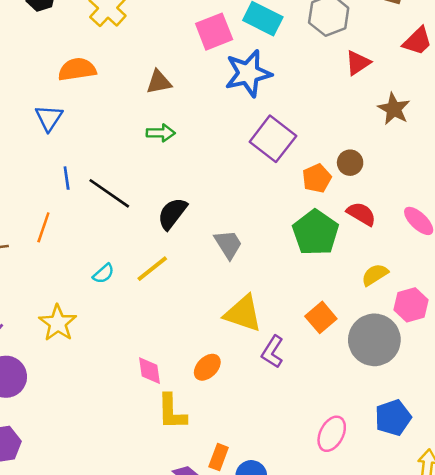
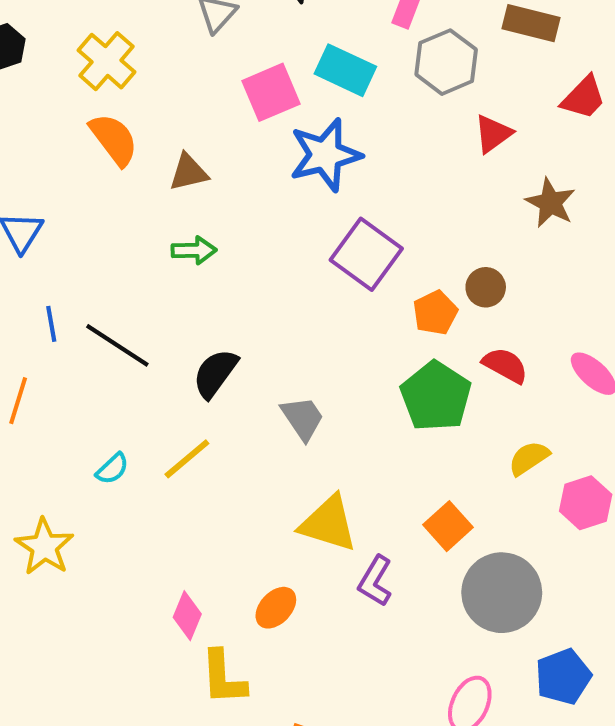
orange semicircle: (77, 69) -> (114, 139), moved, turned 63
gray circle: (374, 340) -> (502, 593), moved
pink diamond: (149, 371) -> (187, 616), turned 32

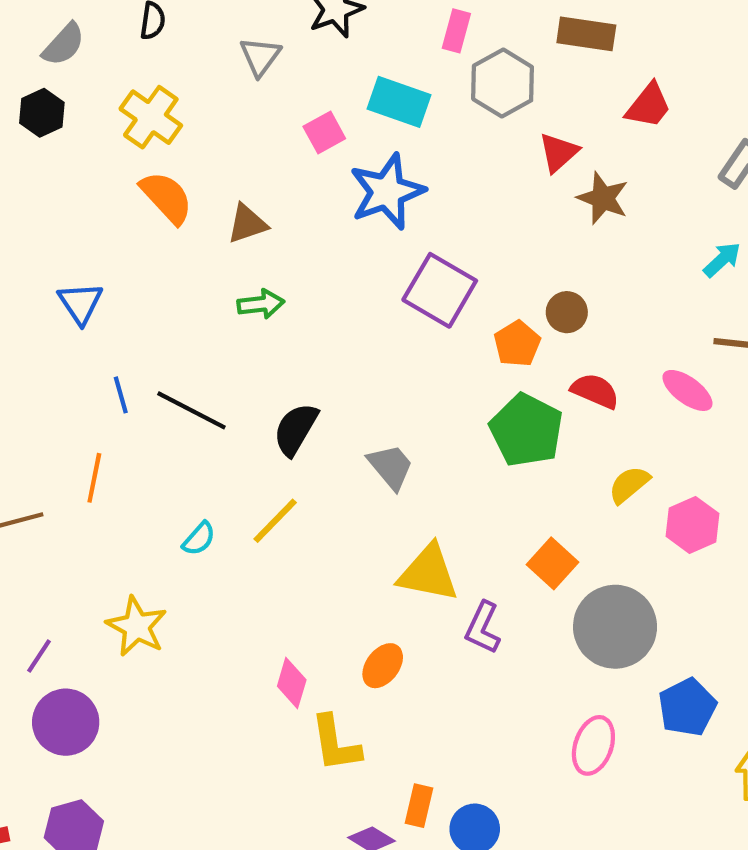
pink square: (271, 92) -> (324, 132), size x0.7
brown star: (550, 203) -> (603, 198), moved

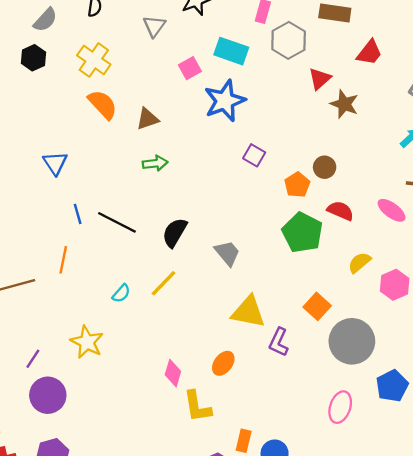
purple square: (440, 290) -> (254, 155), size x0.6

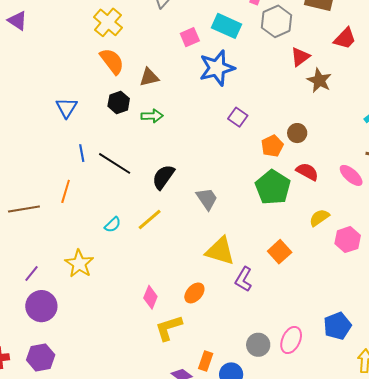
black hexagon: (33, 58) -> (119, 102), moved
gray circle: (352, 341) -> (258, 345), moved, size x0.6
yellow L-shape: (197, 407) -> (169, 328), turned 76

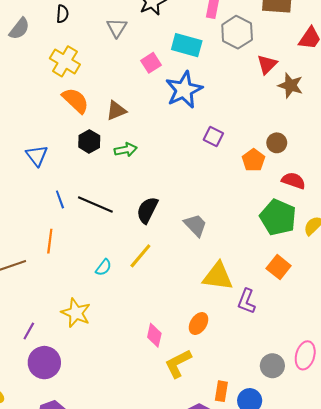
green pentagon: (273, 187) -> (278, 217), moved

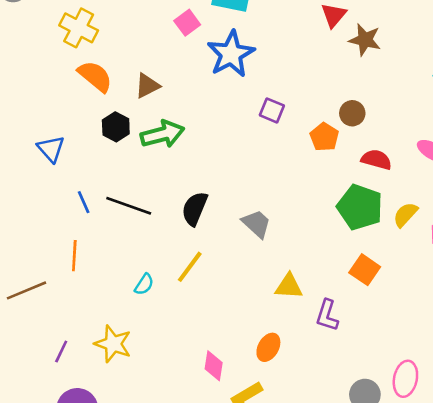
green arrow: (126, 150) -> (162, 134), size x1.5
yellow triangle: (218, 276) -> (289, 286), size x0.7
purple line: (29, 331) -> (61, 351), moved

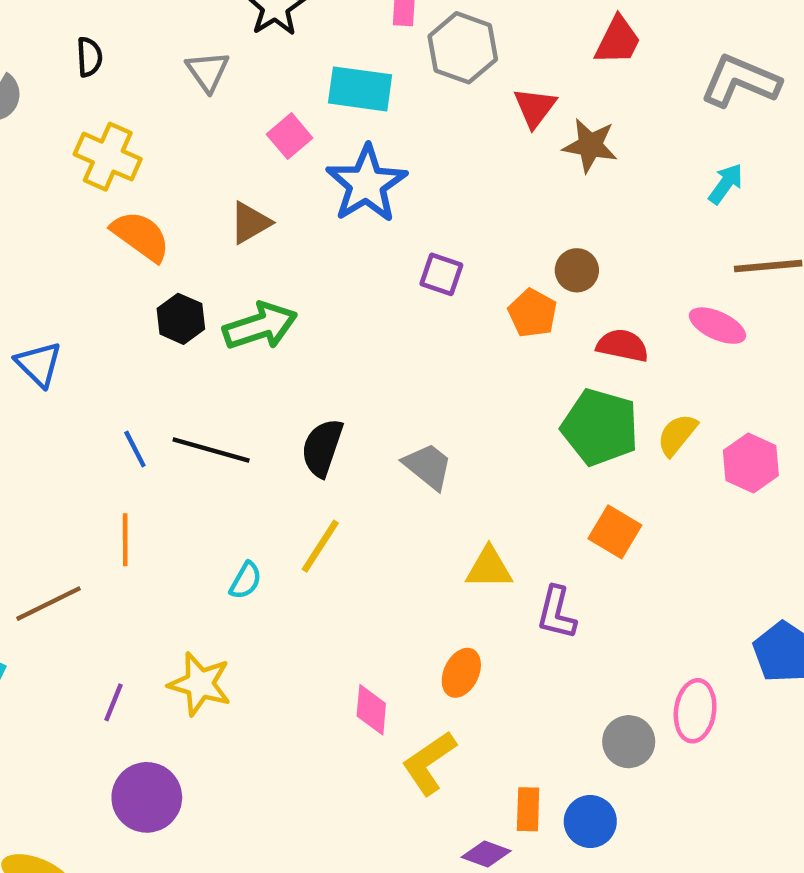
brown triangle: (147, 86) -> (250, 223), moved
blue triangle: (51, 149) -> (39, 364), moved

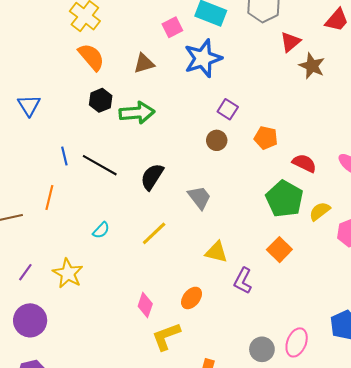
brown circle: (577, 270) -> (217, 140), moved
orange pentagon: (532, 313) -> (266, 138), turned -30
yellow line: (320, 546) -> (154, 233), moved

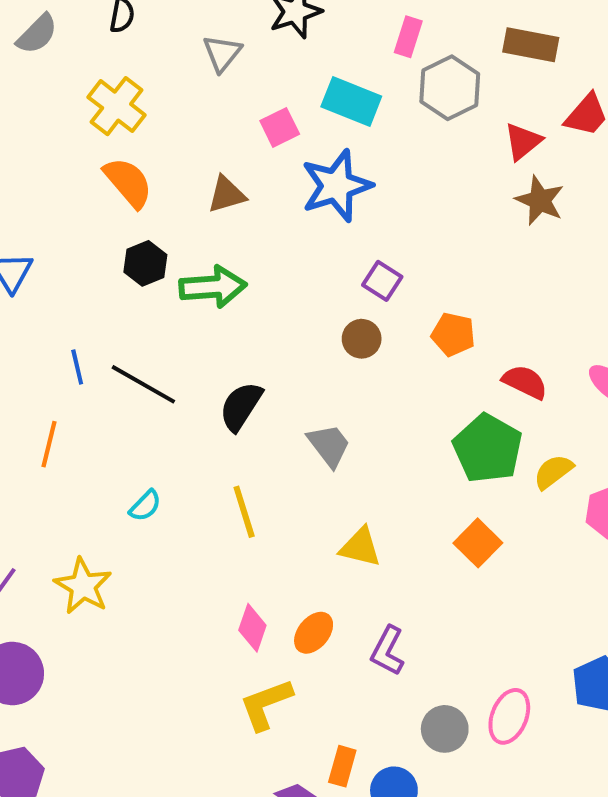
red triangle: (290, 42) -> (523, 141), moved
yellow line: (154, 233) -> (244, 512), turned -64
purple L-shape: (243, 281) -> (388, 651), moved
pink diamond: (145, 305) -> (252, 628), moved

